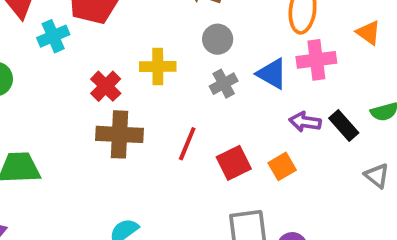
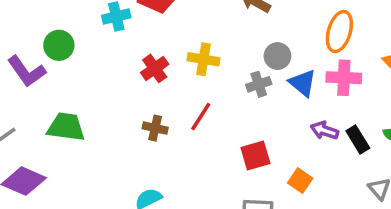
gray circle: (218, 39) -> (277, 56), moved
brown cross: (119, 134) -> (155, 128), moved, size x0.6
red line: (187, 144) -> (201, 117), moved
orange square: (282, 166) -> (300, 181), moved, turned -35

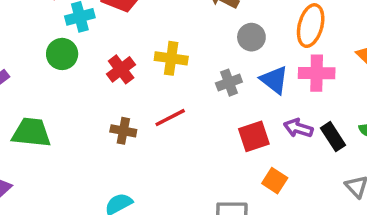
green circle: (59, 45) -> (62, 54), moved
gray circle: (277, 56) -> (251, 37), moved
red line: (201, 117) -> (170, 118), turned 32
red square: (255, 155) -> (254, 136), moved

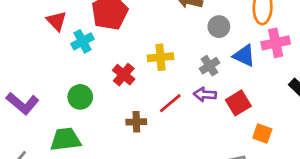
green circle: (62, 54) -> (80, 97), moved
purple arrow: (298, 128) -> (205, 95), moved

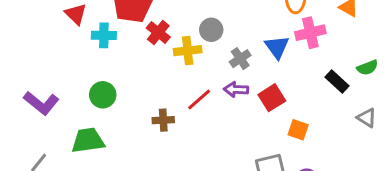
gray circle: (219, 27) -> (211, 30), moved
cyan cross: (82, 41) -> (104, 35), turned 30
blue triangle: (244, 56) -> (277, 47), turned 30
red cross: (124, 75) -> (158, 32), moved

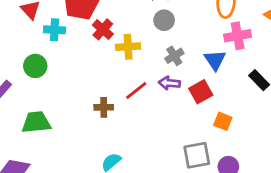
gray circle: (211, 30) -> (164, 20), moved
blue triangle: (277, 47) -> (215, 60), moved
green circle: (103, 95) -> (35, 66), moved

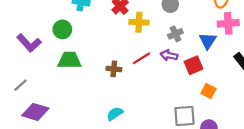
green trapezoid: (36, 122) -> (70, 60), moved

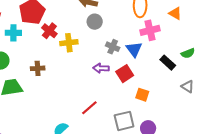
gray cross: (175, 34) -> (113, 47), moved, turned -32
red line: (142, 58) -> (89, 108), moved
brown cross: (114, 69) -> (38, 68), moved

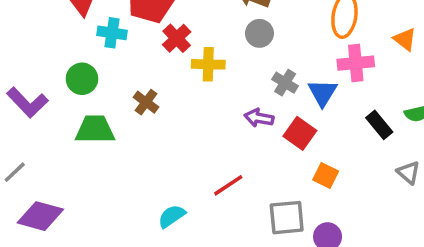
brown cross: (38, 68) -> (146, 102), turned 32
red square: (125, 74) -> (300, 133), turned -30

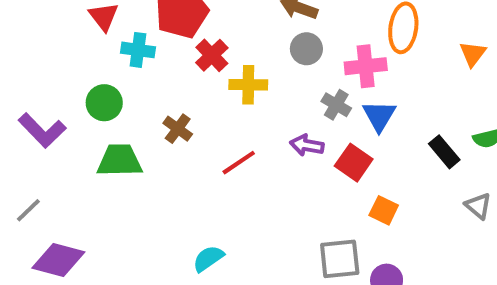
orange triangle: (405, 39) -> (473, 54), turned 30
pink cross: (356, 63) -> (366, 66), moved
red line: (228, 185) -> (239, 163), moved

